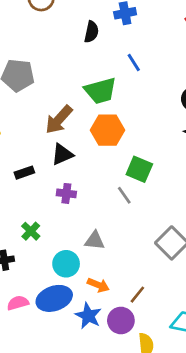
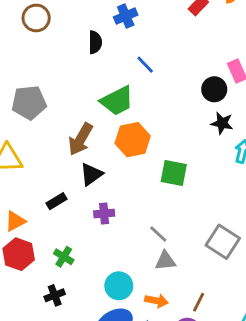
gray line: (124, 195) -> (158, 234), moved
green cross: (31, 231) -> (64, 257), moved
gray triangle: (95, 241) -> (165, 261), moved

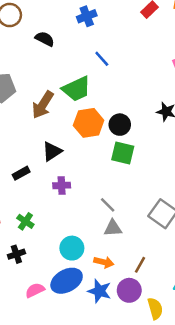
black semicircle: (95, 42) -> (45, 39), moved, turned -66
black circle: (214, 89) -> (120, 125), moved
brown arrow: (81, 139) -> (43, 105), moved

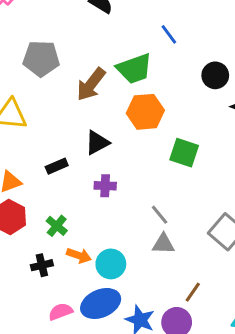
black circle: (120, 125) -> (215, 75), moved
orange arrow: (104, 262) -> (79, 255), moved

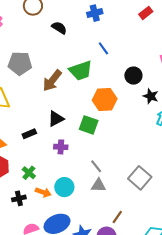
orange hexagon: (145, 112) -> (105, 99), moved
green square: (184, 153) -> (89, 125), moved
cyan circle: (111, 264) -> (64, 187), moved

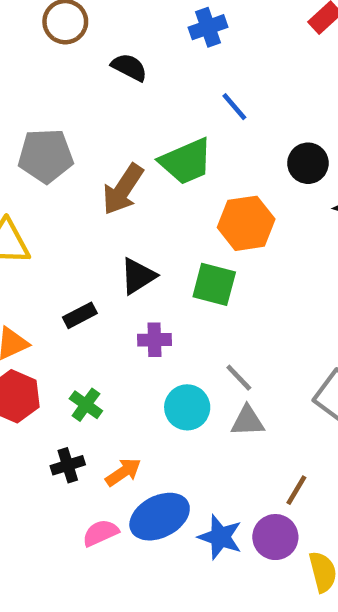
cyan circle: (64, 187) -> (187, 407), moved
orange arrow: (43, 192) -> (123, 472), moved, turned -49

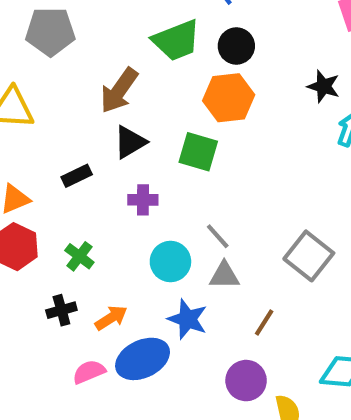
black circle: (308, 163) -> (236, 46), moved
brown arrow: (123, 189) -> (119, 91), moved
brown line: (296, 490) -> (264, 323), moved
blue star: (220, 537) -> (188, 319), moved

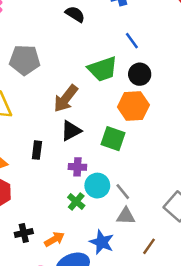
black rectangle: (77, 176) -> (37, 150), turned -60
green cross: (79, 256) -> (76, 201), moved
cyan circle: (170, 262) -> (97, 186), moved

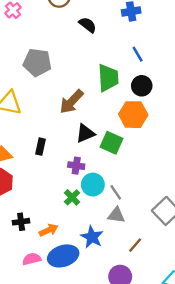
green trapezoid: (103, 69) -> (108, 78), turned -80
black triangle: (71, 131) -> (85, 133), moved

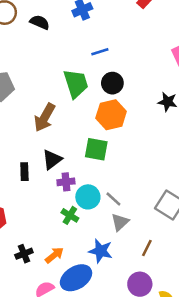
black semicircle: (88, 25) -> (40, 22), moved
blue line: (138, 54) -> (100, 52), turned -63
black triangle: (85, 133) -> (52, 160), moved
gray triangle: (116, 215) -> (120, 222), turned -36

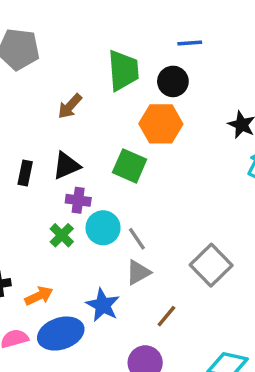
blue line: (100, 52) -> (190, 43), moved
brown arrow: (45, 118) -> (70, 106), size x0.7
green cross: (70, 215) -> (62, 235), moved

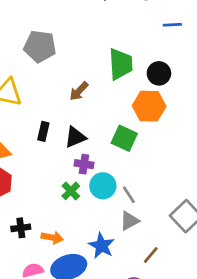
blue line: (190, 43) -> (172, 25), moved
black rectangle: (25, 173) -> (43, 131), moved
orange arrow: (39, 296) -> (52, 238), turned 35

